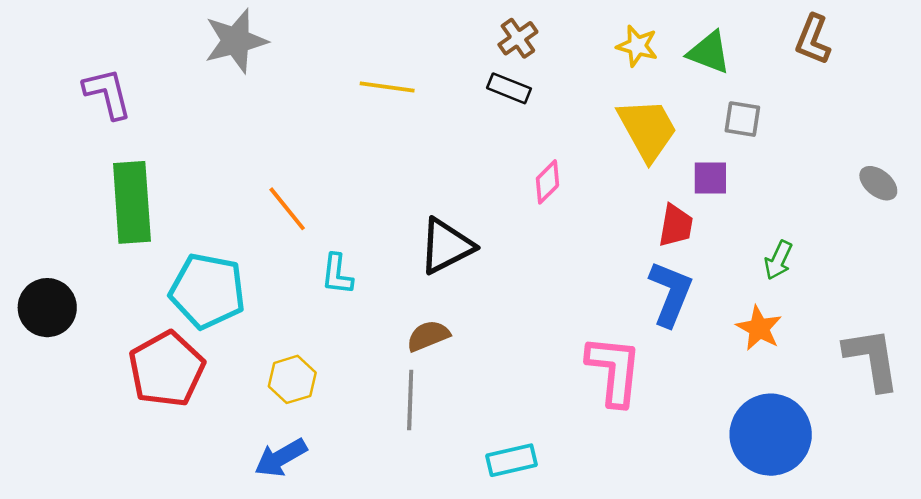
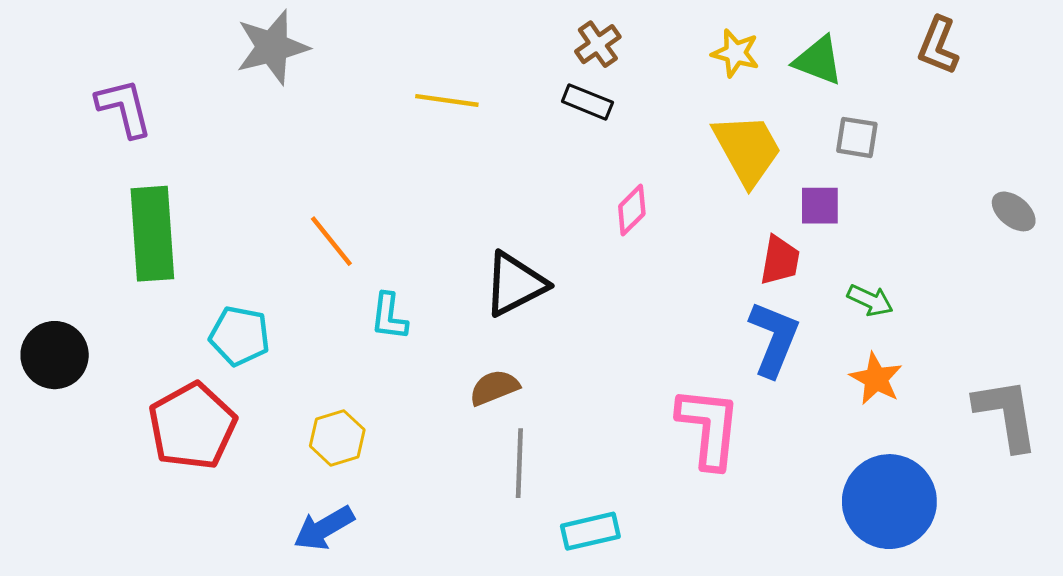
green arrow: (778, 260) -> (870, 300), moved, turned -90
cyan pentagon: (208, 291) -> (240, 336), size x0.7
gray line: (410, 400) -> (519, 463), moved

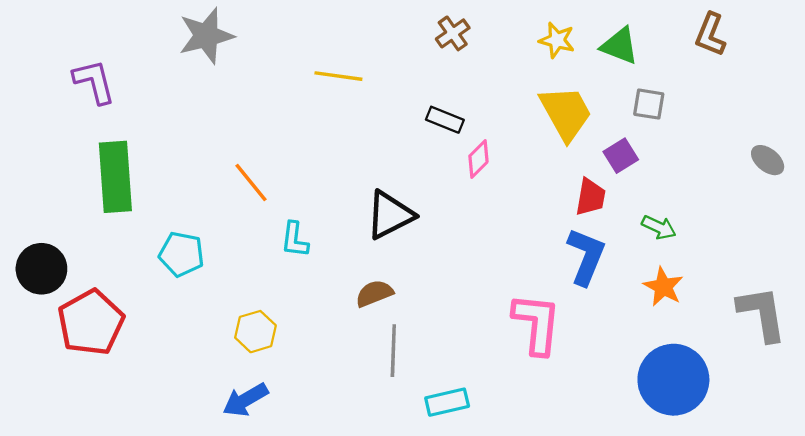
black rectangle: (587, 102) -> (445, 120), moved
purple square: (820, 206) -> (621, 156), turned -32
red pentagon: (192, 426) -> (91, 323), moved

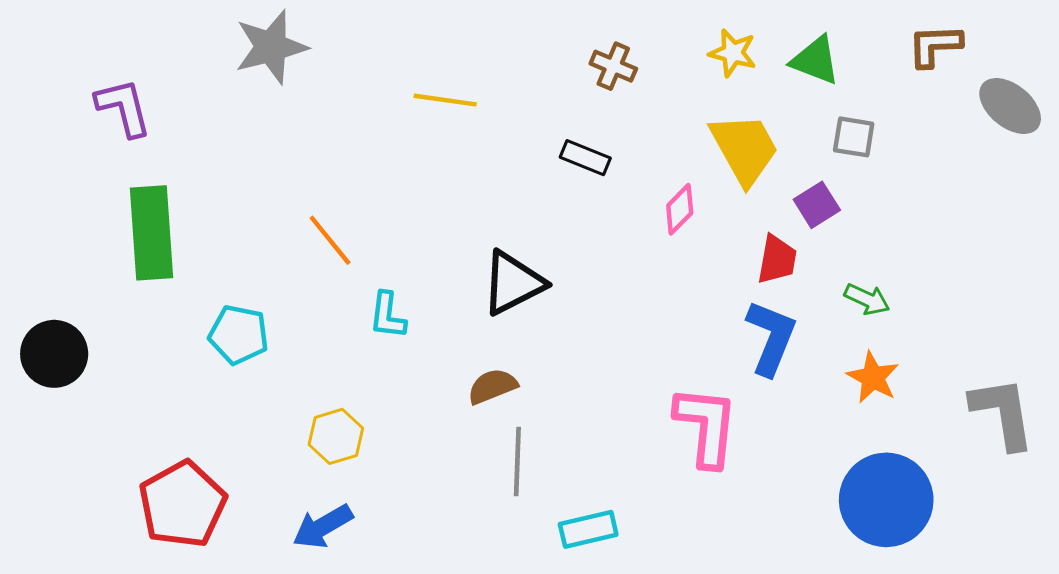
brown cross: (453, 33) -> (613, 66), moved, turned -32
brown L-shape: (710, 35) -> (935, 46), turned 66
pink diamond: (478, 159) -> (680, 209), moved
gray ellipse: (768, 160) -> (1010, 106), moved, size x1.4
red pentagon: (91, 323) -> (183, 504), moved

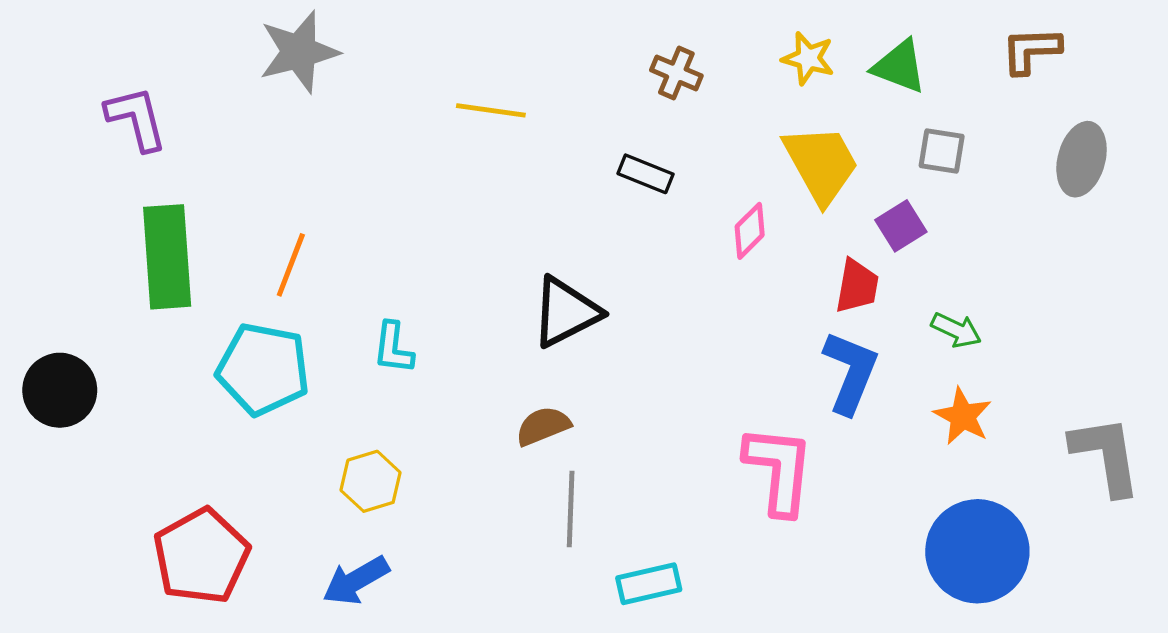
gray ellipse: (1010, 106) -> (1082, 159), moved, turned 66
orange line: (330, 240) -> (291, 265), moved, turned 60
cyan L-shape: (388, 315) -> (393, 348), moved
cyan pentagon: (239, 335) -> (263, 369), size x1.4

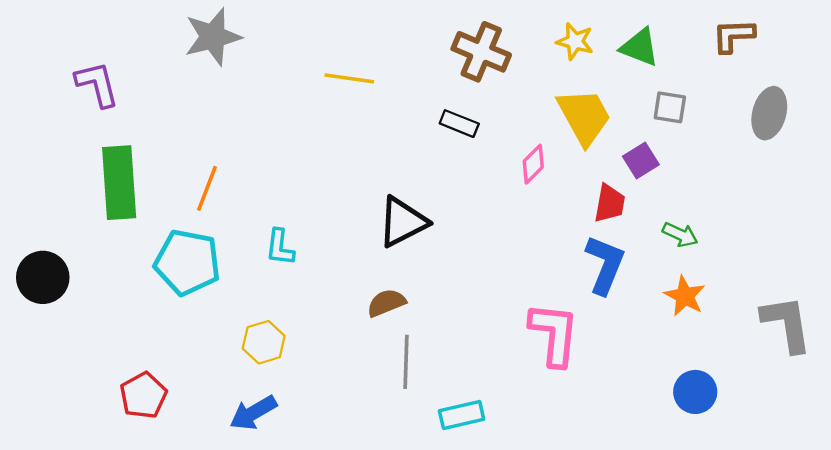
brown cross: (676, 73) -> (481, 52), size x1.6
blue circle: (977, 551) -> (695, 392), size x0.6
red pentagon: (201, 556) -> (143, 395), size x0.7

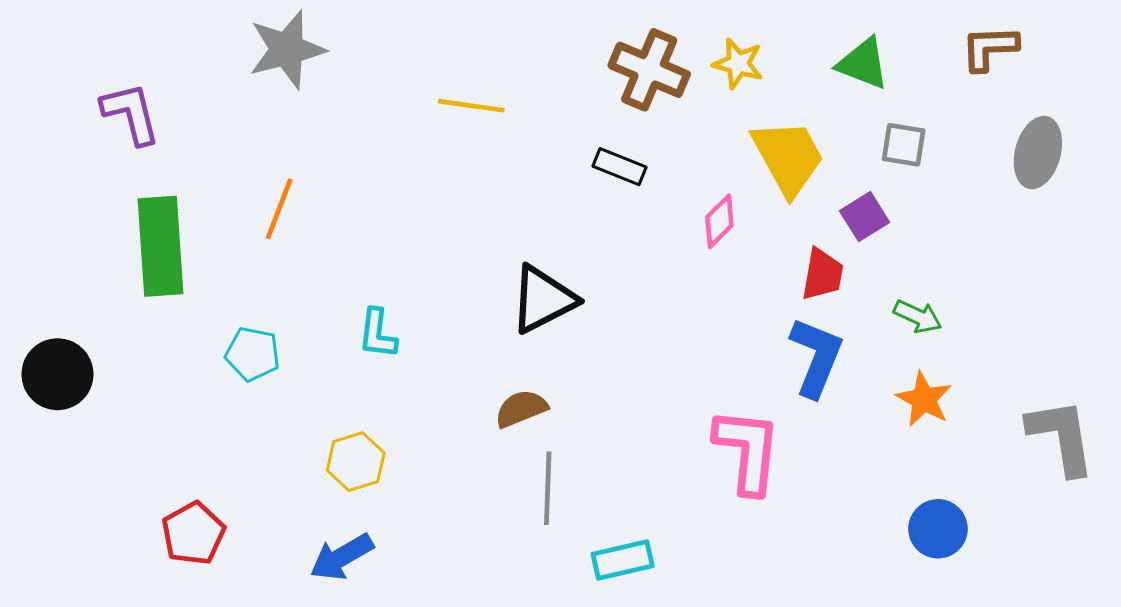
yellow star: (575, 41) -> (738, 64), moved
orange line: (207, 188) -> (279, 209), moved
cyan pentagon: (187, 262) -> (253, 354), size x0.6

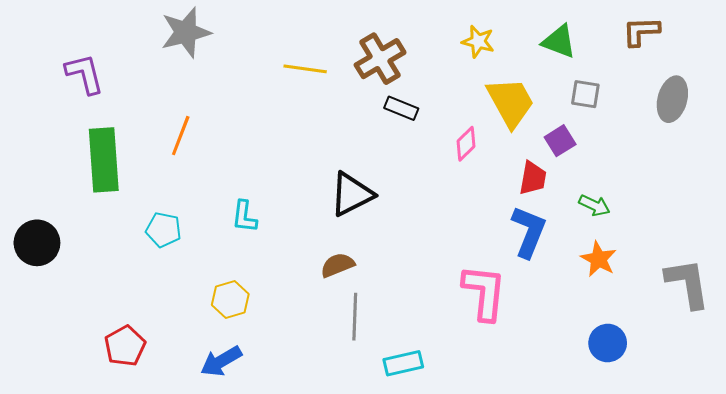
brown cross: (649, 70) -> (380, 59), moved, turned 36

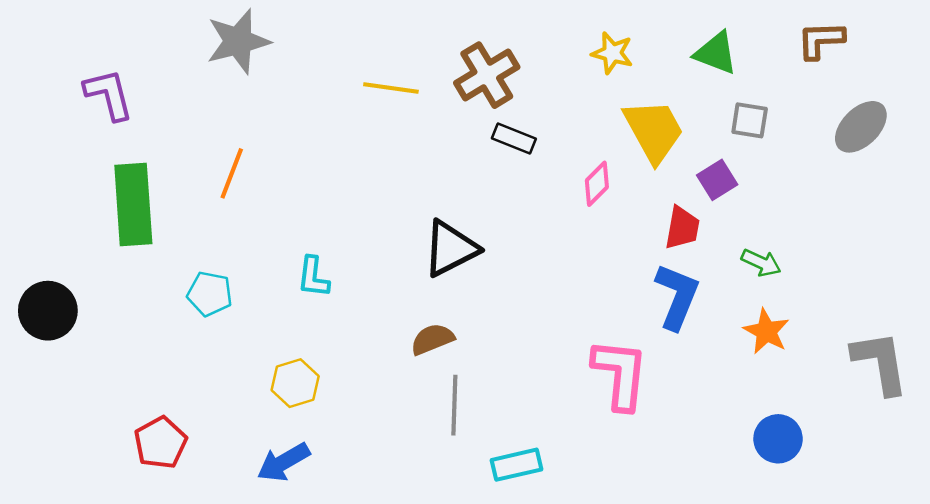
gray ellipse: (672, 99) -> (861, 127), turned 30

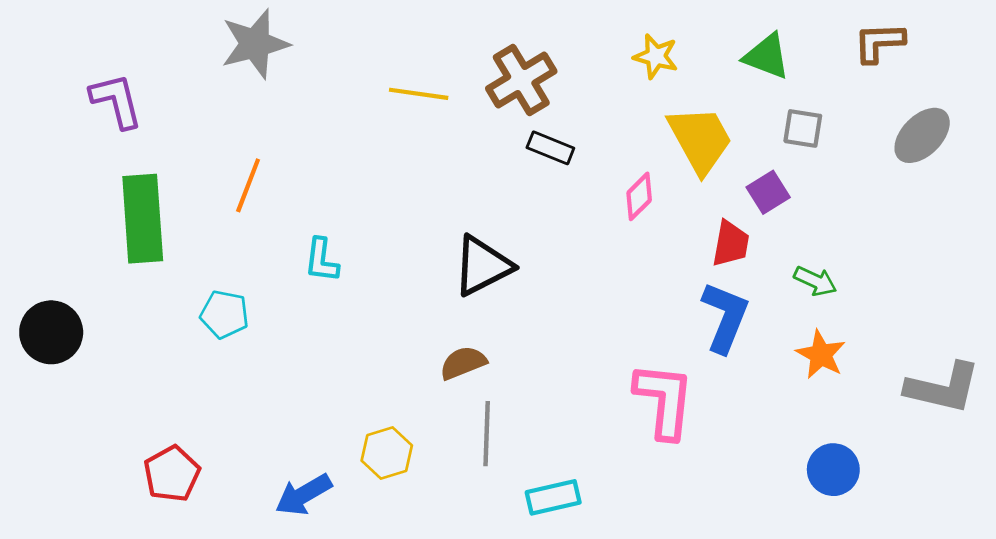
cyan L-shape: (313, 277) -> (322, 260), moved
gray L-shape: (880, 362) -> (943, 388), turned 112
yellow hexagon: (295, 383) -> (387, 453), moved

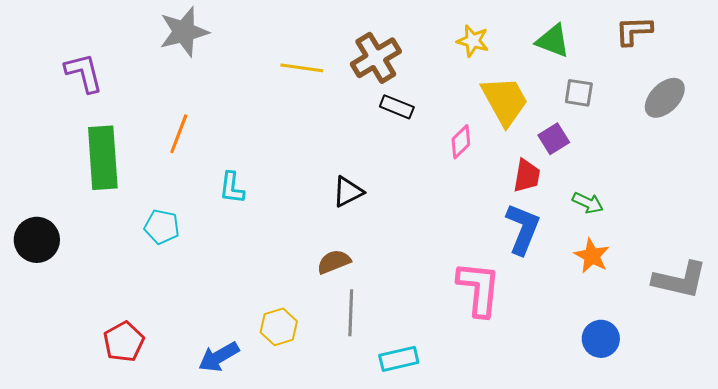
black triangle: (482, 266) -> (348, 192), size x0.7

